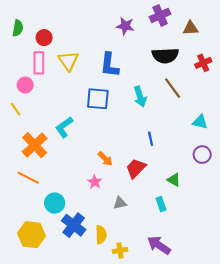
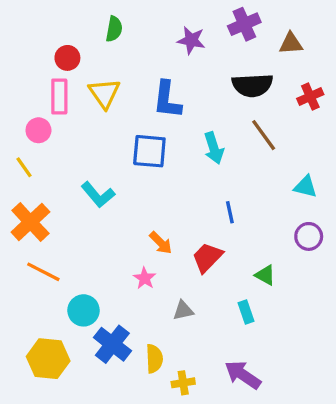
green semicircle: (18, 28) -> (114, 29), moved
cyan L-shape: (64, 127) -> (98, 195), turned -95
orange cross: (35, 145) -> (30, 222), moved

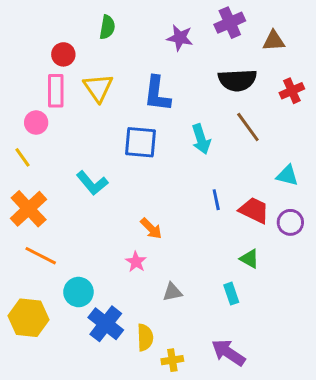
red trapezoid: (207, 257) -> (254, 210), moved, turned 72
yellow hexagon: (48, 359) -> (29, 318), moved

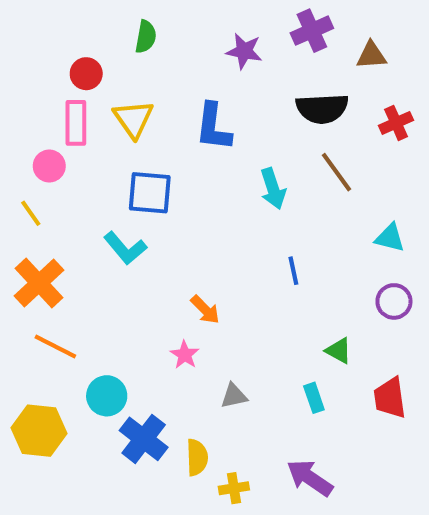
blue square: (141, 142) -> (150, 193), moved
red trapezoid: (254, 210) -> (390, 398), moved, turned -124

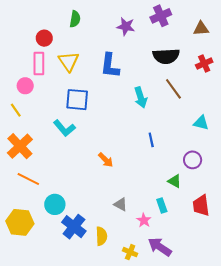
brown triangle: (371, 55) -> (201, 29), moved
purple circle: (394, 301) -> (193, 160), moved
pink star: (185, 355) -> (144, 220), moved
gray triangle: (234, 396) -> (121, 204), turned 40
yellow cross: (234, 488) -> (130, 252), moved, turned 32

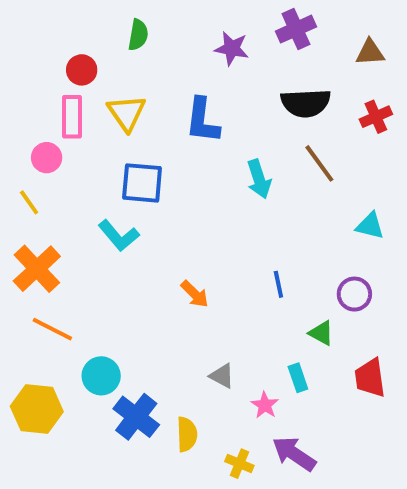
blue line: (151, 140) -> (278, 284), moved

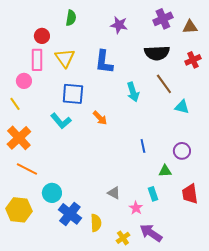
purple cross: (296, 29) -> (163, 19), moved
cyan triangle: (370, 226) -> (182, 107), moved
orange arrow: (195, 294) -> (100, 118), moved
green triangle: (321, 333) -> (165, 171), turned -32
yellow cross: (239, 464) -> (123, 238), turned 32

